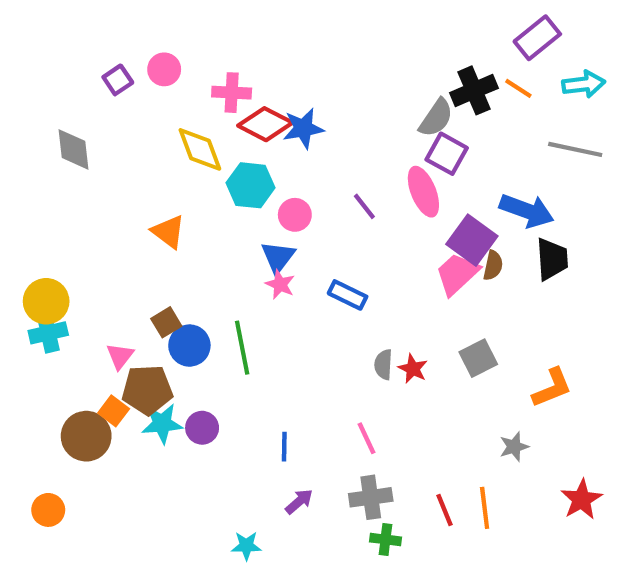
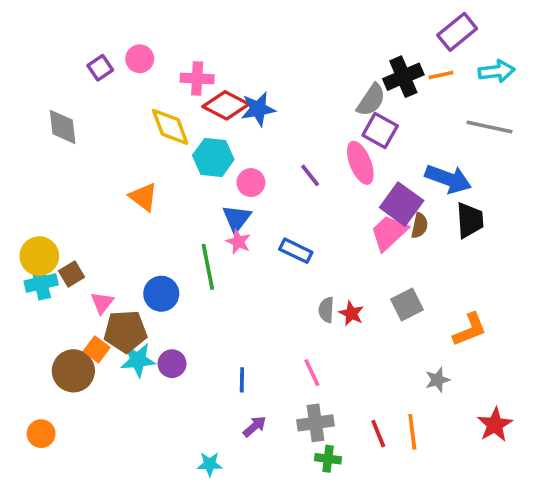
orange line: (518, 88) -> (441, 75), turned -45
brown square: (166, 322) -> (72, 274), moved
green line: (242, 348) -> (208, 267), moved

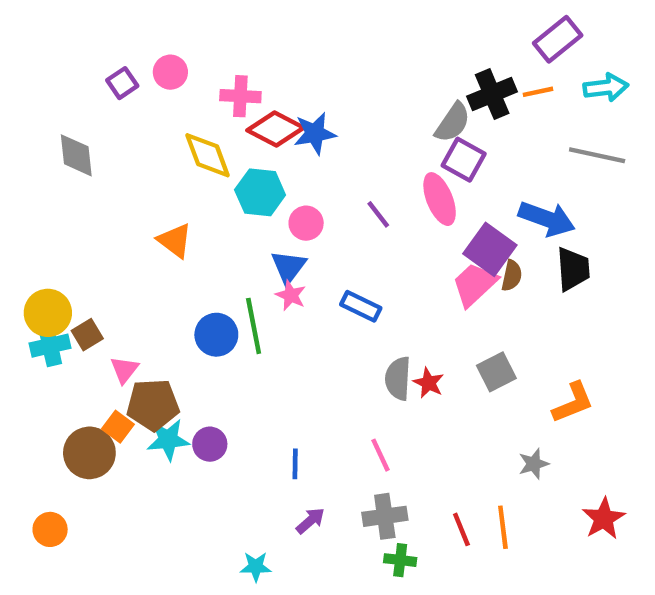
blue circle: (161, 294) -> (216, 335), moved
gray semicircle: (326, 310) -> (398, 378), size x1.4

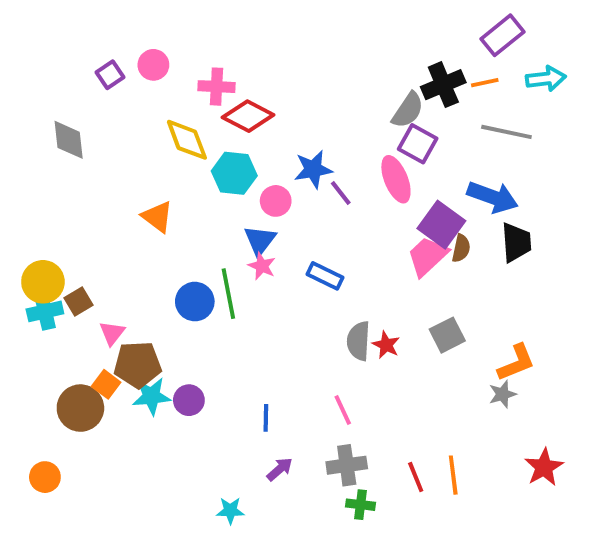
blue star: (315, 133) -> (313, 169), moved
gray line: (597, 155) -> (506, 132), moved
gray star: (534, 464) -> (502, 394), moved

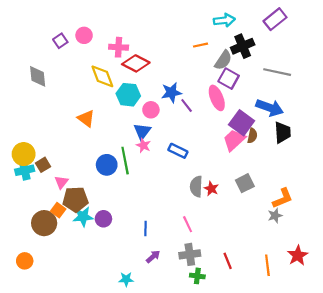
cyan arrow: (546, 79) -> (224, 20), moved
orange line: (485, 83) -> (201, 45), moved
orange line: (453, 475) -> (267, 265), moved

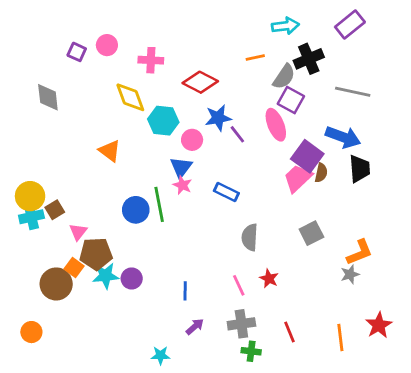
purple square: (60, 41) -> (77, 52), turned -32
red diamond: (136, 63) -> (200, 82), moved
red star: (211, 189) -> (269, 278), moved

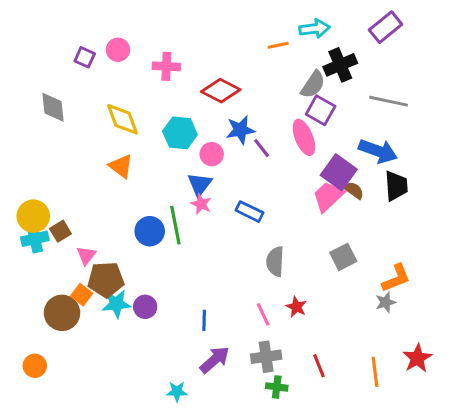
orange line: (255, 57) -> (278, 45), moved
yellow diamond: (130, 97) -> (122, 119), moved
brown semicircle: (321, 173) -> (354, 190), turned -66
purple arrow: (195, 327) -> (215, 360), size x1.5

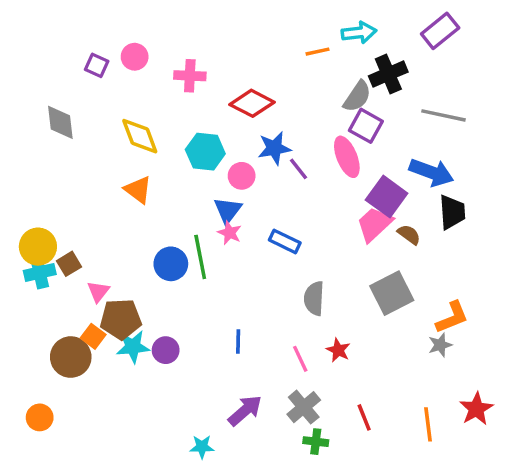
brown semicircle: (354, 190) -> (409, 234), moved
gray square: (343, 257) -> (392, 293), size x1.4
blue line: (204, 320) -> (238, 342), moved
gray cross: (266, 357) -> (304, 407), turned -32

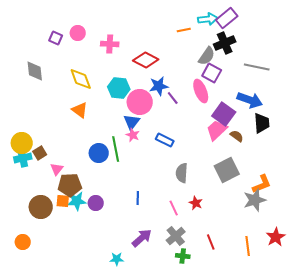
purple rectangle: (440, 31) -> (227, 18), moved
pink circle: (242, 176) -> (140, 102), size x1.6
orange square: (93, 336) -> (63, 201), moved, turned -32
gray star: (440, 345) -> (255, 200), size x1.6

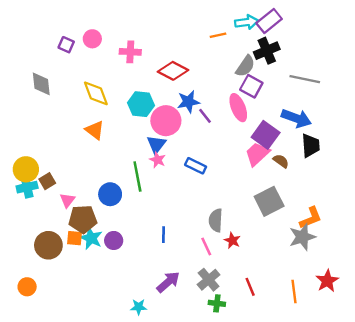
blue circle: (99, 153) -> (110, 194), moved
gray semicircle: (182, 173) -> (216, 220), moved
cyan star: (77, 201) -> (91, 238), turned 30

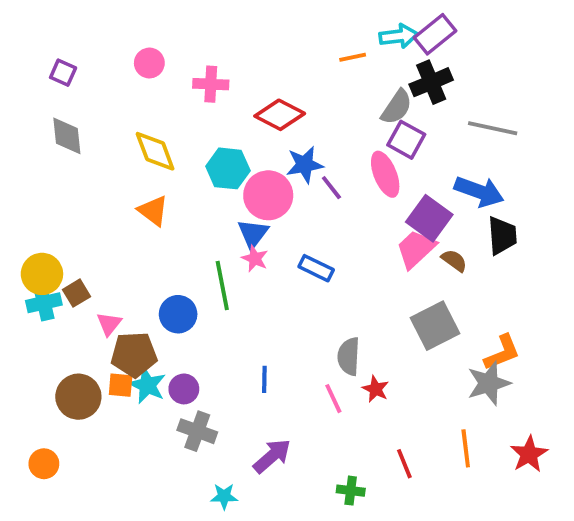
purple square: (66, 45) -> (63, 73), moved
gray cross: (209, 280) -> (197, 431), moved, turned -30
orange line: (294, 292) -> (466, 448), moved

